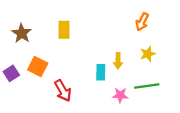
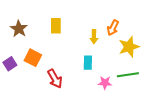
orange arrow: (142, 22) -> (113, 28), moved
yellow star: (148, 54) -> (129, 47), size x1.5
yellow arrow: (118, 61) -> (94, 37), moved

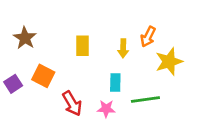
yellow rectangle: (56, 26) -> (83, 46), moved
green line: (128, 75) -> (145, 100), moved
pink star: (105, 83) -> (106, 109), moved

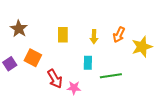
orange arrow: (148, 37) -> (119, 35), moved
yellow star: (169, 62) -> (142, 47), moved
pink star: (106, 109) -> (74, 88), moved

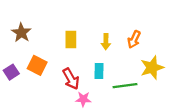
yellow star: (142, 47) -> (152, 68), moved
red arrow: (55, 79) -> (71, 79), moved

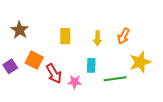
red arrow: (71, 79) -> (54, 74), moved
pink star: (83, 99) -> (75, 82), moved

